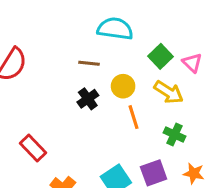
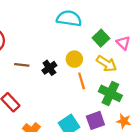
brown line: (89, 63) -> (22, 65), moved
green cross: (174, 135) -> (110, 93), size x1.5

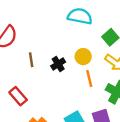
brown line: (22, 65) -> (31, 60), turned 72

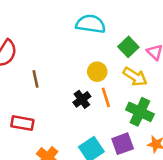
black cross: (58, 64) -> (82, 99), moved
red rectangle: (18, 96) -> (22, 123), turned -36

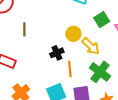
yellow arrow: (135, 77) -> (91, 46), moved
orange line: (106, 97) -> (70, 69), moved

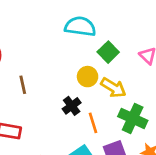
green square: (102, 20) -> (108, 52), moved

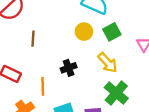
yellow circle: (88, 77) -> (84, 32), moved
orange line: (93, 123) -> (43, 86), moved

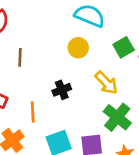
green square: (112, 32) -> (124, 47), moved

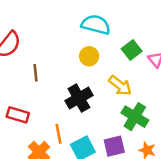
black cross: (62, 90) -> (79, 98), size x1.5
orange line: (33, 112) -> (59, 134), moved

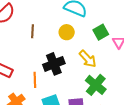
brown line: (35, 73) -> (32, 31), moved
orange line: (59, 134) -> (35, 80), moved

